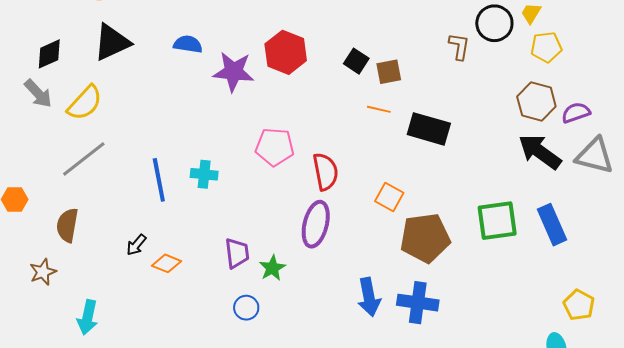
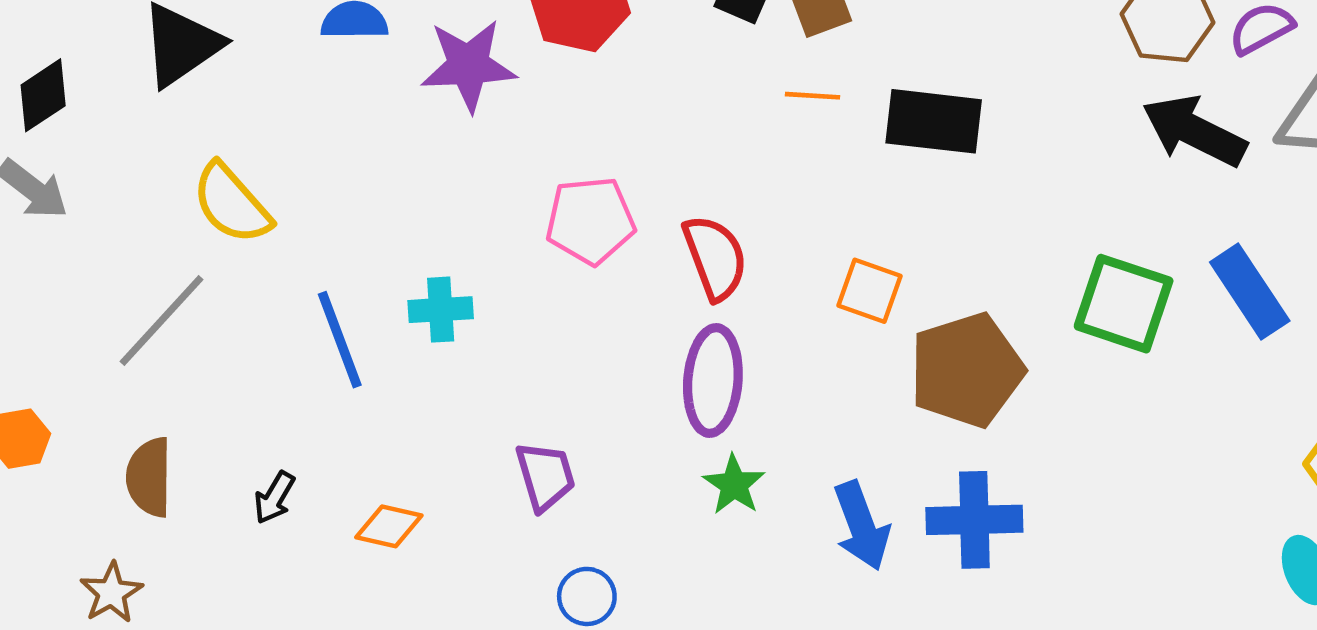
yellow semicircle: (85, 103) -> (232, 204), moved, turned 105
green square: (497, 221) -> (1124, 304), turned 36
black arrow: (136, 245) -> (274, 498), moved
green star: (272, 268) -> (734, 485), moved

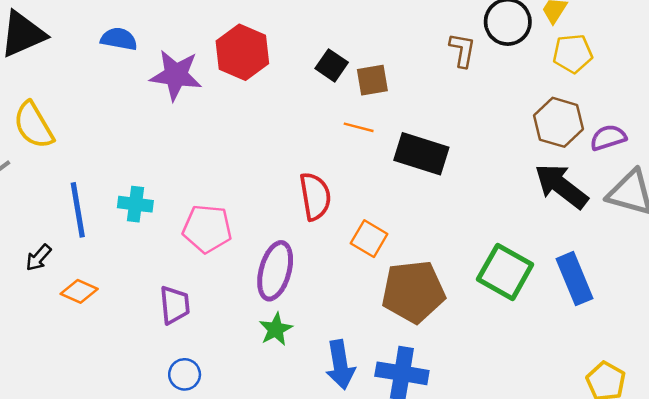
pink pentagon: (590, 221) -> (207, 229), moved
red semicircle: (715, 257) -> (315, 196), moved
black arrow: (274, 498) -> (39, 258), moved
orange diamond: (389, 526) -> (79, 291), moved

